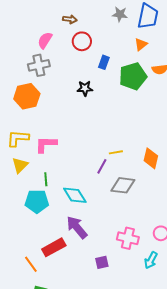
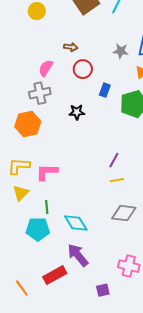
gray star: (120, 14) -> (121, 51), moved
black star: (85, 88) -> (77, 112), moved
purple line: (102, 166) -> (114, 160), moved
orange line: (31, 264) -> (22, 288), moved

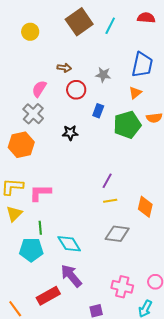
gray star: (121, 51) -> (103, 75), moved
gray cross: (40, 93) -> (33, 114), turned -35

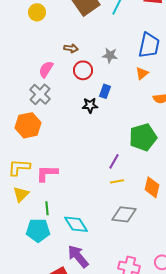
green pentagon: (127, 125) -> (143, 137), moved
black star: (70, 133) -> (90, 105), moved

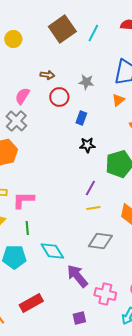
black star: (90, 105) -> (87, 145), moved
green line: (47, 208) -> (27, 228), moved
purple arrow: (78, 256) -> (77, 276), moved

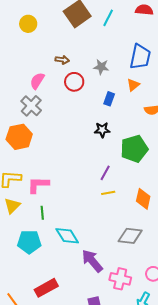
blue rectangle: (81, 118) -> (109, 99), moved
gray diamond: (100, 241) -> (130, 236), moved

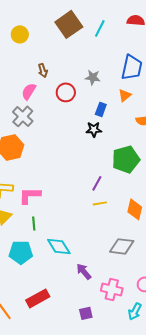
brown arrow: (62, 60) -> (43, 70), moved, turned 64
black star: (102, 130) -> (94, 129), moved
purple arrow: (92, 261) -> (84, 271), size x0.7

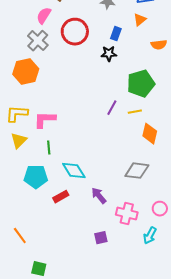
red circle: (66, 92) -> (75, 32), moved, size x1.4
yellow line: (100, 203) -> (135, 112), moved
red rectangle: (38, 298) -> (61, 197), moved, size x0.7

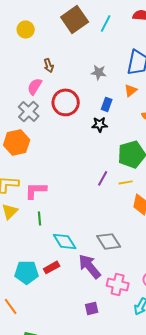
gray diamond: (137, 171) -> (109, 241), moved, turned 50
cyan pentagon: (36, 177) -> (27, 272), moved
purple arrow: (99, 196) -> (90, 266), size x1.5

